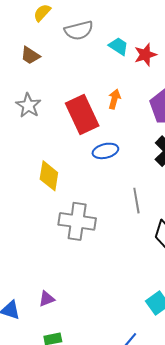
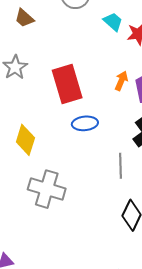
orange arrow: (114, 99) -> (121, 81), moved
gray line: (136, 201) -> (120, 166), moved

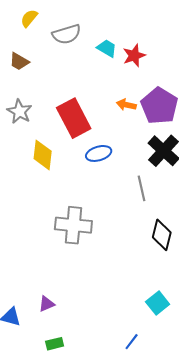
orange arrow: (121, 81) -> (126, 105), turned -90
yellow diamond: (25, 140) -> (43, 155), moved

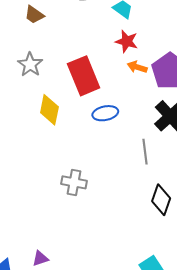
red star: (134, 56) -> (127, 41), moved, turned 30
gray cross: (73, 225) -> (74, 182), size x0.7

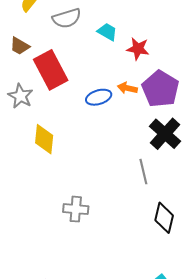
red star: (127, 41) -> (138, 49), moved
red rectangle: (84, 76) -> (51, 70), moved
blue ellipse: (105, 113) -> (99, 97), moved

